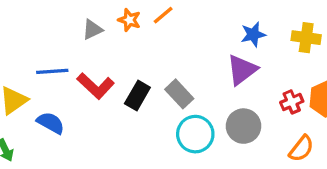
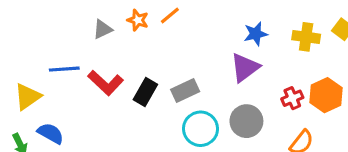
gray rectangle: (179, 94) -> (185, 90), turned -72
blue semicircle: (51, 123) -> (51, 133), moved

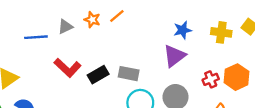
blue line: (64, 69) -> (36, 37), moved
gray rectangle: (185, 90) -> (129, 74), turned 36
black rectangle: (145, 92) -> (98, 75), turned 30

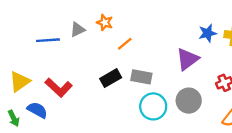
orange line: (117, 16) -> (125, 44), moved
blue star: (183, 30) -> (208, 33), moved
red L-shape: (68, 68) -> (59, 88), moved

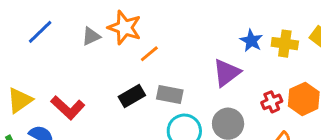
orange star: (105, 22) -> (125, 28), size x1.6
blue star: (208, 33) -> (251, 41), turned -30
blue line: (48, 40) -> (40, 32), moved, turned -40

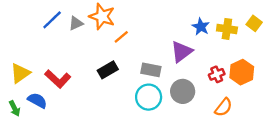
blue line: (40, 32) -> (52, 20), moved
gray rectangle: (170, 95) -> (151, 70), moved

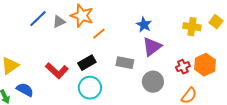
blue star: (201, 27) -> (144, 25), moved
red L-shape: (58, 79) -> (57, 71), moved
cyan circle: (149, 97) -> (90, 88), moved

